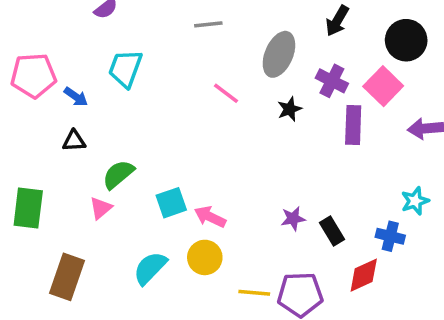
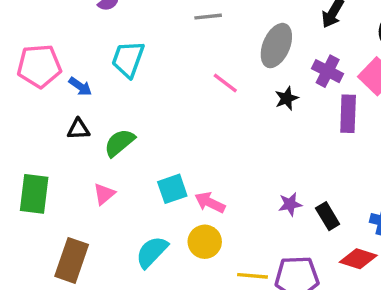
green semicircle: (118, 174) -> (119, 143), moved
red diamond: (364, 275) -> (358, 259), turned 42

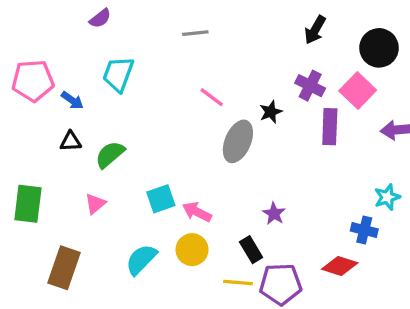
gray ellipse: (276, 46) -> (238, 141), moved
purple star: (290, 204) -> (274, 214), turned -30
black rectangle: (328, 216) -> (251, 250), moved

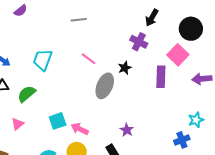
cyan trapezoid: (118, 74) -> (43, 60), moved
purple cross: (310, 86) -> (139, 42), moved
blue cross: (364, 230) -> (182, 140), turned -35

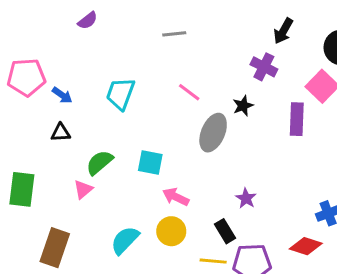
green semicircle: (27, 94) -> (100, 162), moved
cyan square: (58, 121) -> (150, 162), moved, turned 30

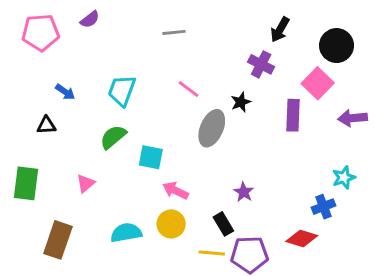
pink pentagon: (26, 77) -> (41, 32), moved
black triangle: (61, 133) -> (46, 125), moved
green semicircle: (100, 162) -> (113, 137), moved
cyan semicircle: (125, 240) -> (126, 233), turned 36

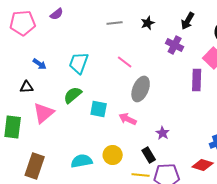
black star: (241, 102) -> (148, 23), moved
pink triangle: (86, 183) -> (44, 113), moved, size x1.6
pink arrow: (175, 191) -> (128, 119), moved

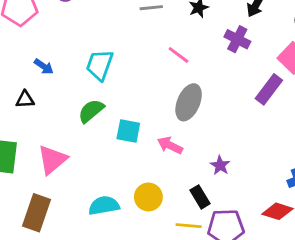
pink line: (125, 62) -> (179, 55), moved
purple rectangle: (197, 80) -> (269, 89), turned 35
pink triangle: (44, 113) -> (52, 160), moved

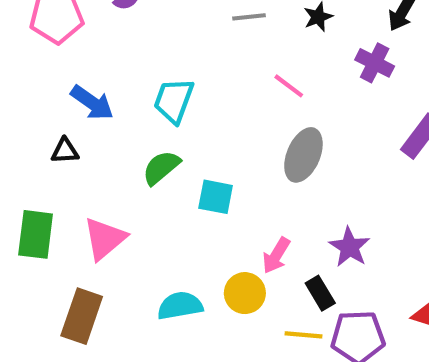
blue arrow: (44, 66) -> (92, 103), size x1.5
pink arrow: (170, 145) -> (276, 255), moved, turned -85
purple star: (220, 165) -> (350, 247), size x1.4

